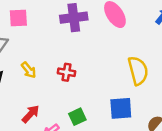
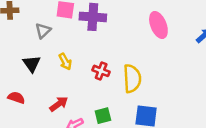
purple cross: (74, 18) -> (93, 17), moved
yellow semicircle: (138, 71) -> (132, 79), moved

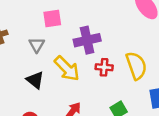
purple cross: (93, 17) -> (87, 40), moved
yellow arrow: (65, 62) -> (67, 68), size x1.6

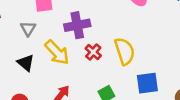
red cross: (104, 67) -> (93, 52), turned 35

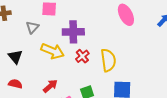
yellow arrow: (57, 52) -> (53, 51), turned -35
black triangle: (26, 63) -> (15, 57), moved

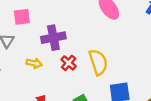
yellow arrow: (53, 51) -> (34, 63), size x0.6

